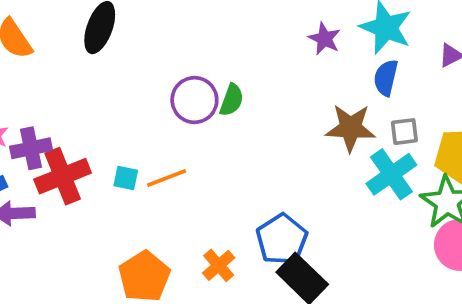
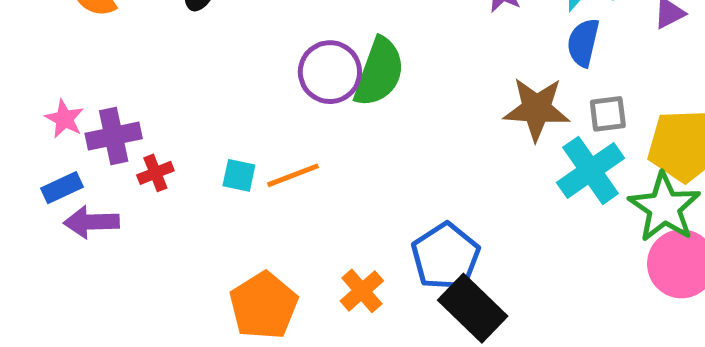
green semicircle: (232, 100) -> (379, 72), size x1.6
red cross: (63, 176) -> (155, 173), size x0.5

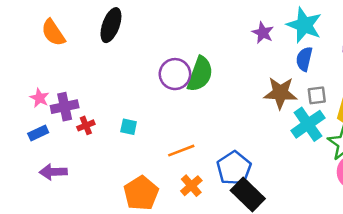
orange line: (293, 175) -> (181, 151), moved
purple arrow: (91, 222) -> (53, 172), moved

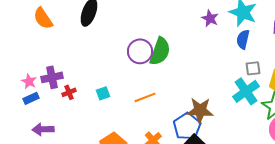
brown star: (280, 93) -> (200, 110), moved
pink star: (39, 98) -> (29, 81), moved
cyan square: (129, 127) -> (103, 93), turned -32
orange line: (181, 151) -> (145, 97), moved

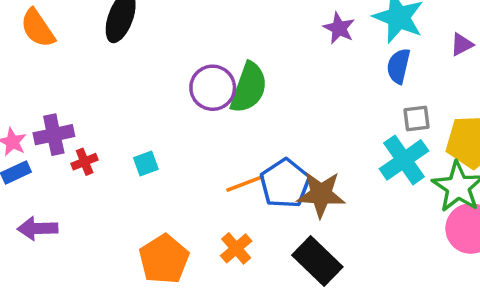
orange line: (145, 97) -> (245, 183), moved
blue pentagon: (187, 126) -> (285, 183), moved

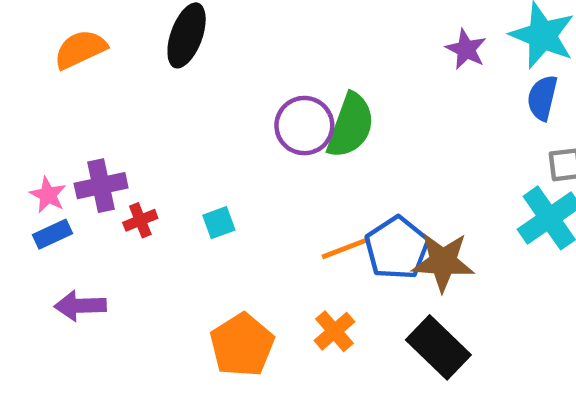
orange semicircle: (38, 28) -> (80, 49), turned 99

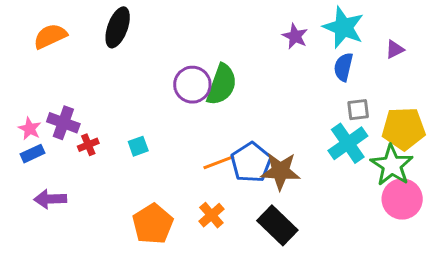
purple cross: (101, 186) -> (63, 123), turned 32

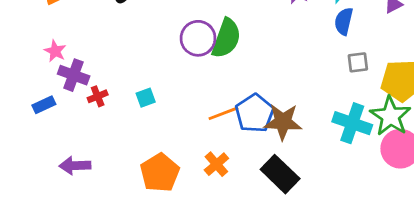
pink star: (30, 129) -> (55, 51), moved
cyan cross: (348, 143) -> (352, 123), moved, turned -36
purple arrow: (50, 199) -> (75, 166), moved

